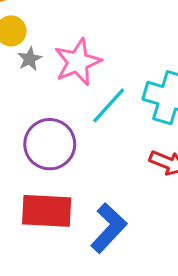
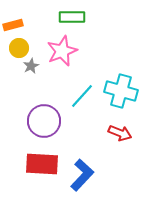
pink star: (78, 62) -> (62, 51), moved

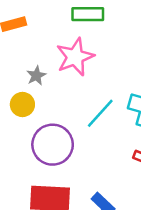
yellow circle: (19, 48) -> (22, 104), moved

